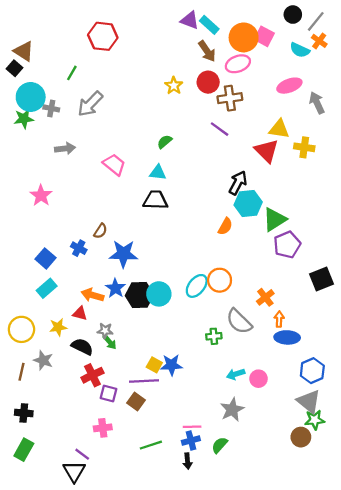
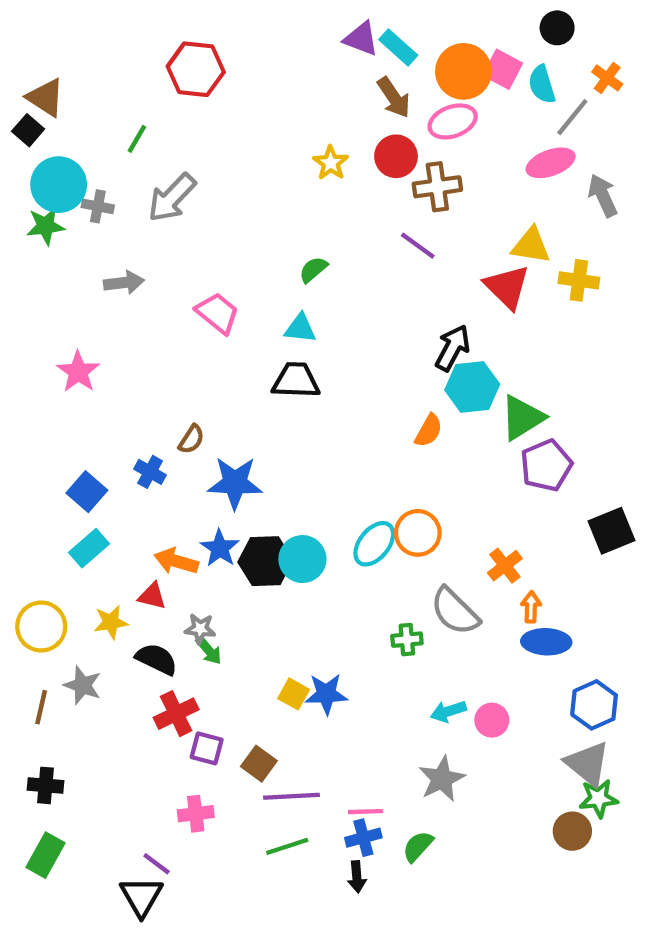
gray line: (316, 21) -> (572, 117), moved
cyan semicircle: (300, 50) -> (542, 84), moved, turned 48
purple line: (144, 381) -> (292, 796), moved

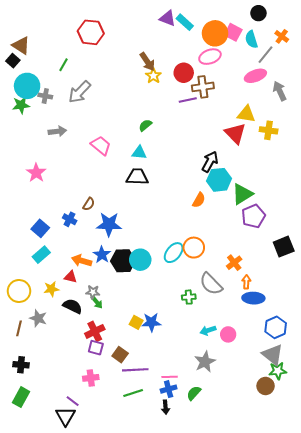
brown arrow: (394, 98) -> (147, 62), moved
purple line: (418, 246) -> (188, 100), moved, turned -48
red cross: (176, 714) -> (95, 331), moved

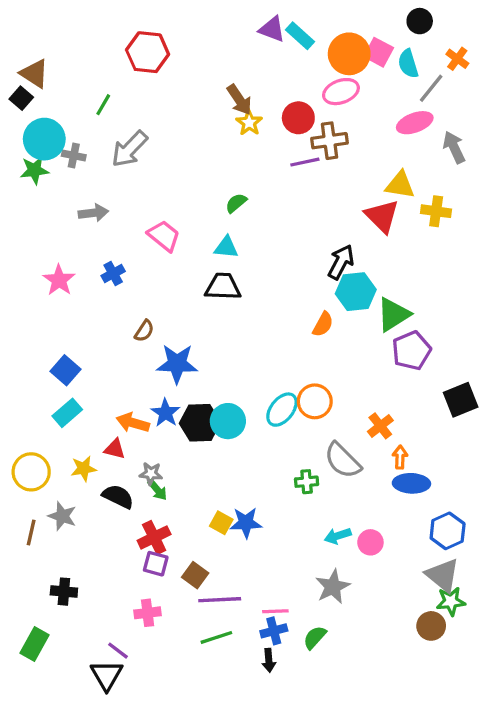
blue cross: (70, 219) -> (113, 274), moved, turned 32
black cross: (21, 365) -> (64, 592), moved

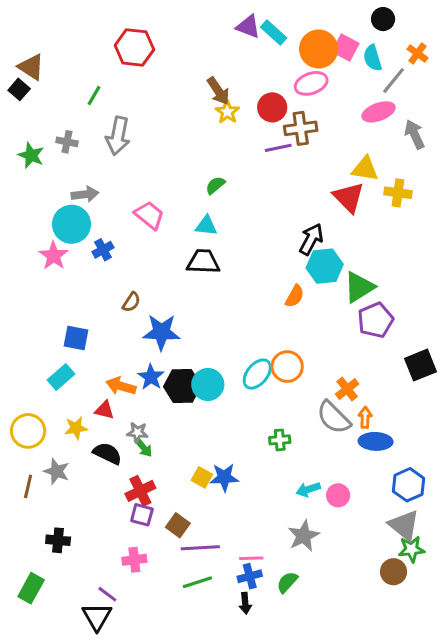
cyan circle: (44, 139) -> (71, 224), moved
gray arrow: (130, 149) -> (118, 136), turned -33
green star: (34, 170) -> (31, 155), turned 30
blue square: (66, 370) -> (76, 338), moved, turned -30
gray semicircle: (343, 460) -> (334, 417), moved

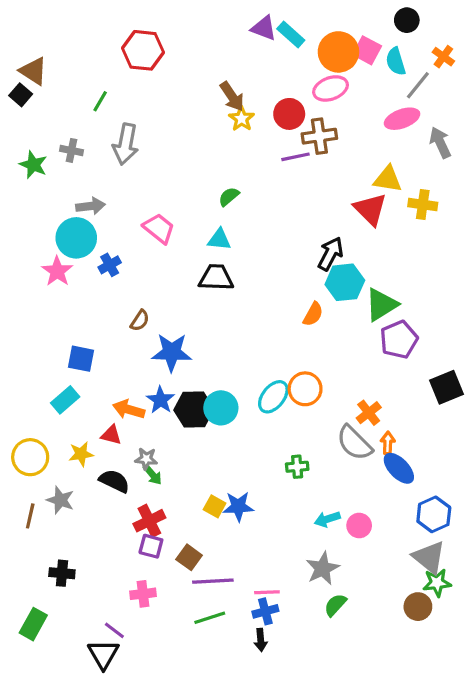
blue ellipse: (376, 441) -> (399, 468), turned 44
green semicircle: (287, 582) -> (335, 605), moved

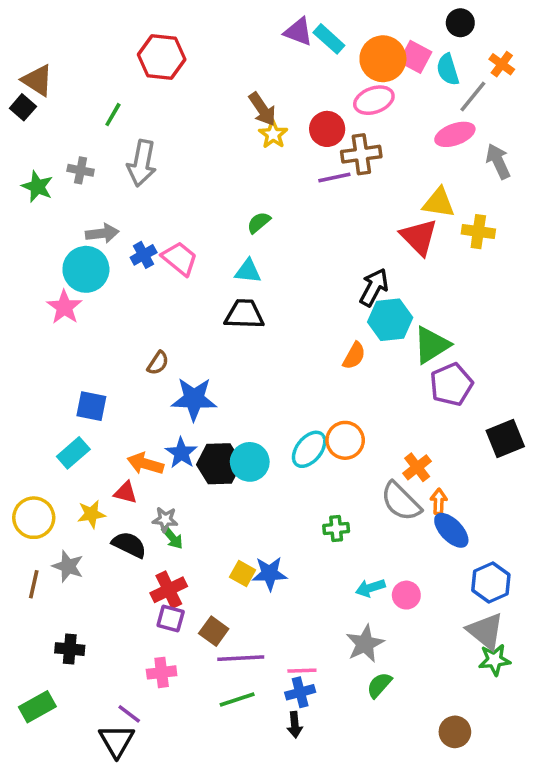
blue cross: (110, 265) -> (144, 255), moved
brown circle: (418, 607) -> (455, 732), moved
green rectangle: (33, 624) -> (37, 707), turned 32

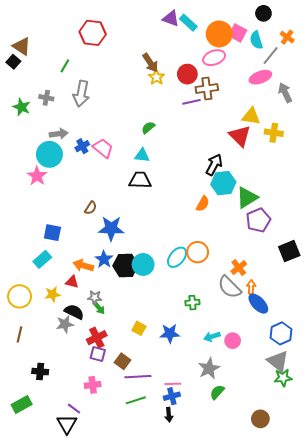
gray star: (68, 566) -> (65, 324), moved, turned -30
blue star: (270, 573) -> (170, 333), moved

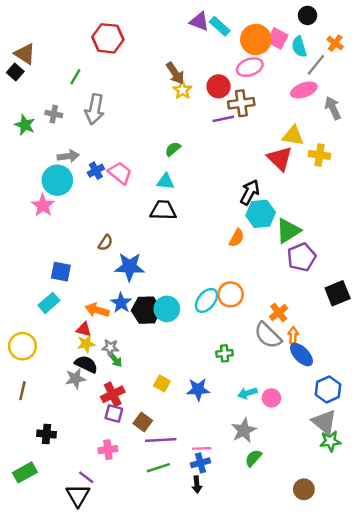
yellow star: (52, 294) -> (86, 344), moved

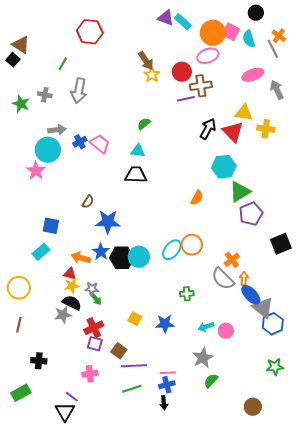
gray line: (316, 65) -> (273, 49), moved, turned -66
black arrow: (250, 192) -> (208, 129), moved
cyan hexagon: (261, 214) -> (224, 167), moved
gray triangle: (324, 422) -> (263, 308), moved

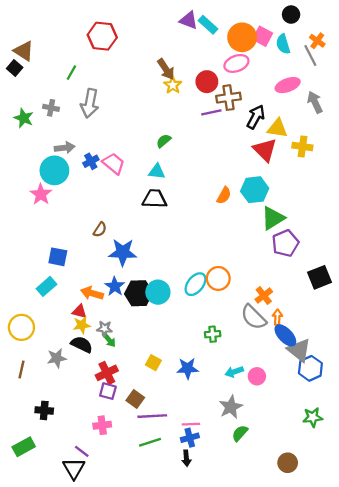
black arrow: (208, 129) -> (256, 117), moved
orange semicircle: (197, 198) -> (224, 195), moved
gray star: (63, 315) -> (57, 358), moved

